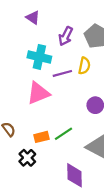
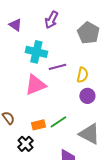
purple triangle: (33, 18) -> (15, 25), moved
purple arrow: (66, 36) -> (51, 20), moved
yellow semicircle: (84, 66) -> (82, 75), moved

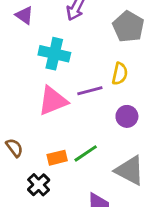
purple line: (57, 67) -> (90, 91), moved
yellow semicircle: (82, 75) -> (120, 74), moved

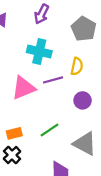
cyan cross: (54, 54) -> (39, 52), moved
orange rectangle: (57, 158) -> (14, 133), moved

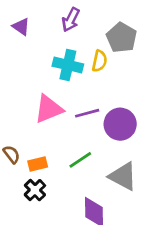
yellow semicircle: (77, 66) -> (100, 61), moved
purple line: (53, 80) -> (87, 113), moved
purple circle: (83, 100) -> (120, 124), size x1.5

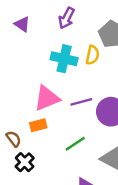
orange rectangle: (38, 164) -> (38, 125), moved
black cross: (35, 190) -> (25, 162), moved

